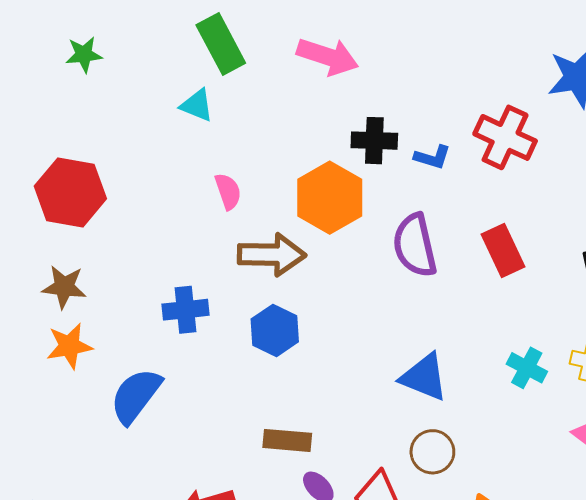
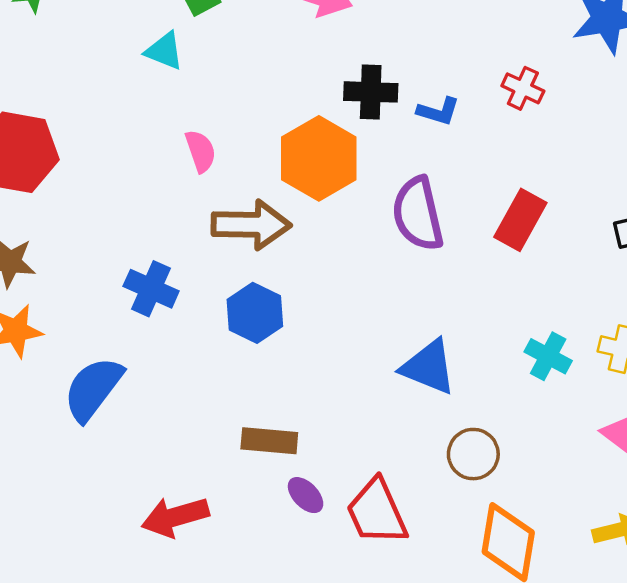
red cross: (505, 137) -> (523, 88), size x0.6
red rectangle: (503, 251) -> (520, 220), turned 54
blue cross: (186, 310) -> (151, 289), turned 30
brown circle: (432, 452) -> (473, 454), moved

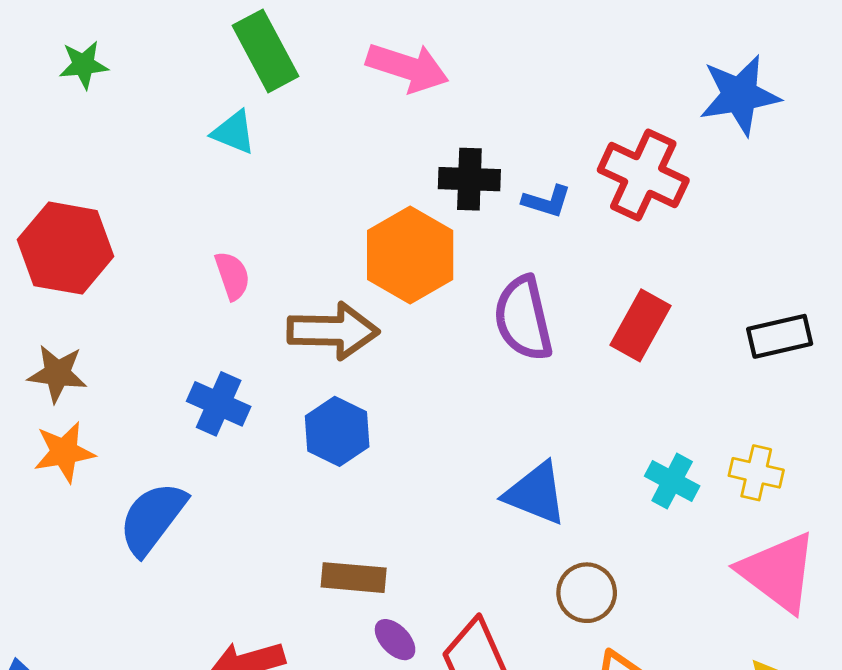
red cross: (523, 88) -> (643, 175), size x1.8
pink semicircle: (201, 151) -> (232, 276), moved

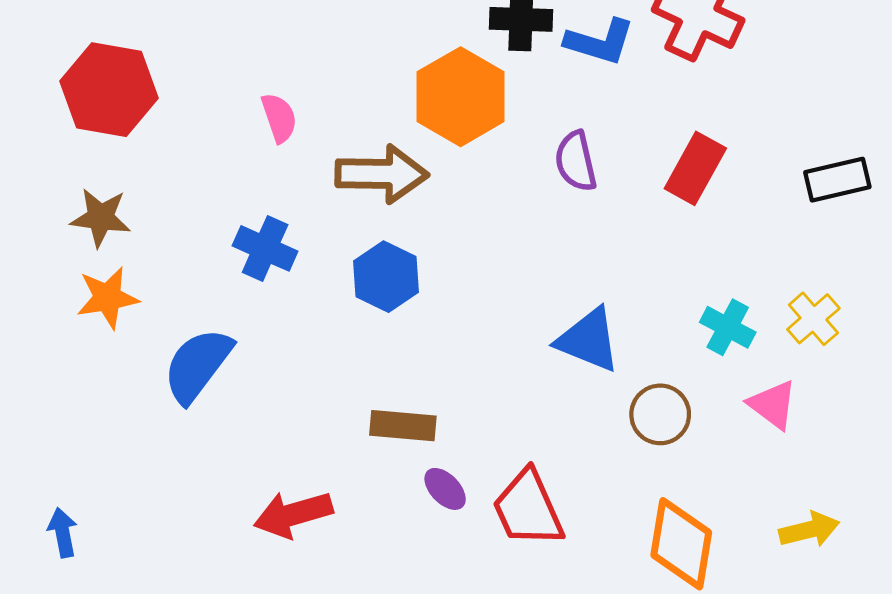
blue L-shape: (547, 201) -> (600, 42), size x1.4
purple semicircle: (523, 318) -> (576, 161), size x0.7
yellow cross: (756, 473) -> (813, 319), turned 36
pink triangle: (778, 572) -> (773, 405), moved, size x0.6
brown circle: (587, 593) -> (660, 414), moved

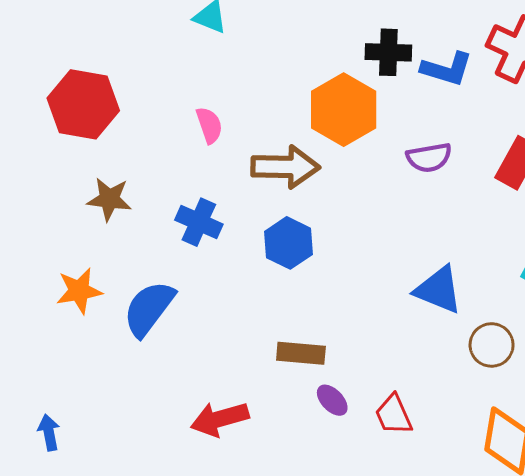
purple semicircle: (576, 161) -> (429, 157), turned -87
brown star: (101, 218) -> (109, 199), moved
orange star: (108, 298) -> (79, 291), moved
red trapezoid: (528, 509) -> (394, 415), size x0.7

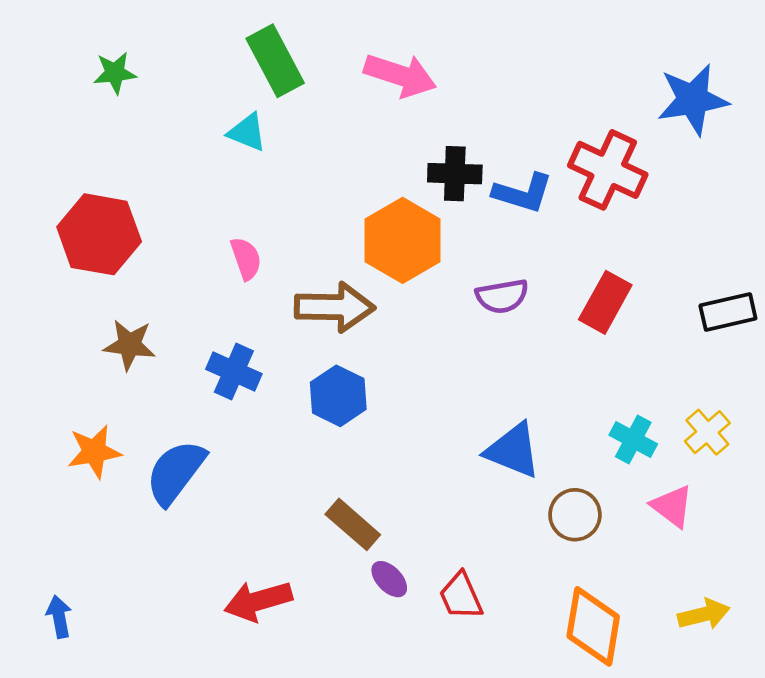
brown rectangle: (301, 353) -> (353, 524), turned 36

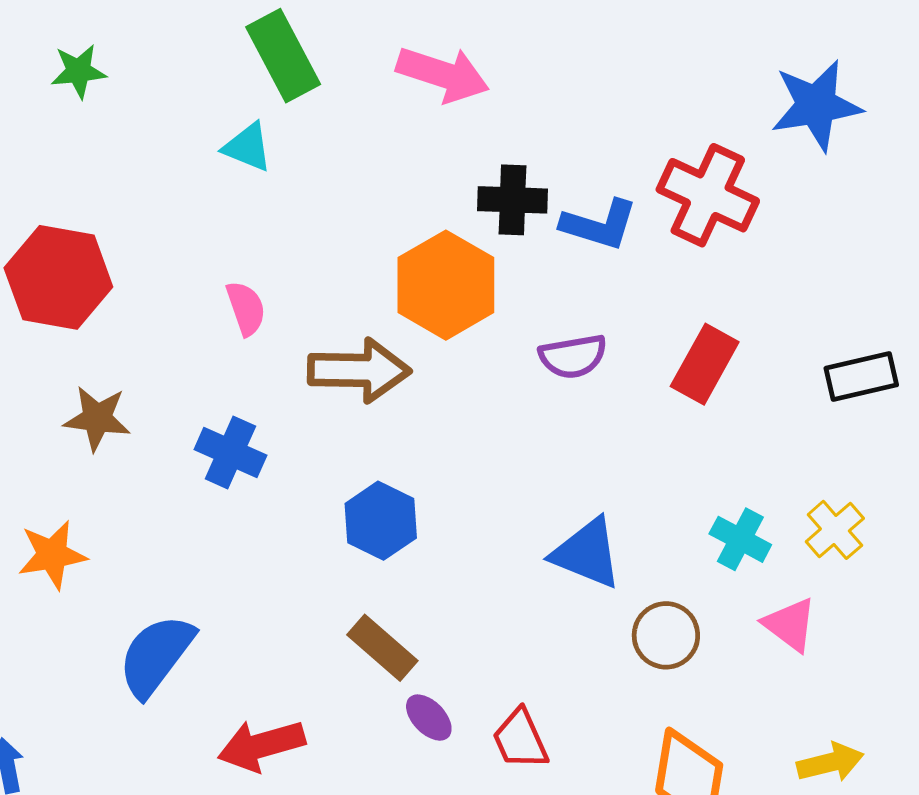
blue hexagon: (338, 396) -> (381, 521), moved
blue semicircle: (176, 472) -> (156, 656), moved

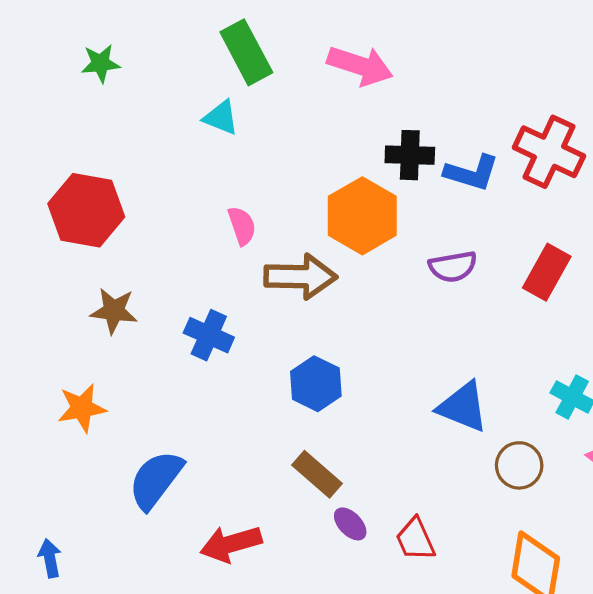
pink semicircle: (246, 308) -> (242, 226), moved

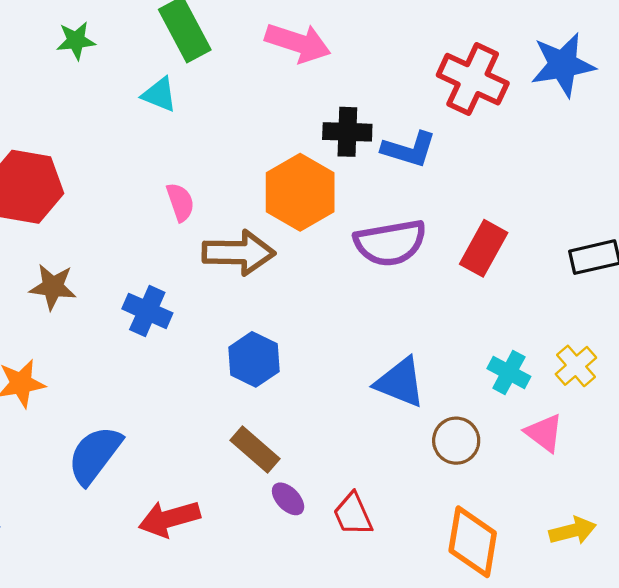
green star: (101, 63) -> (76, 41), moved
red cross: (549, 152) -> (473, 79), moved
purple semicircle: (453, 267) -> (390, 243), size x1.5

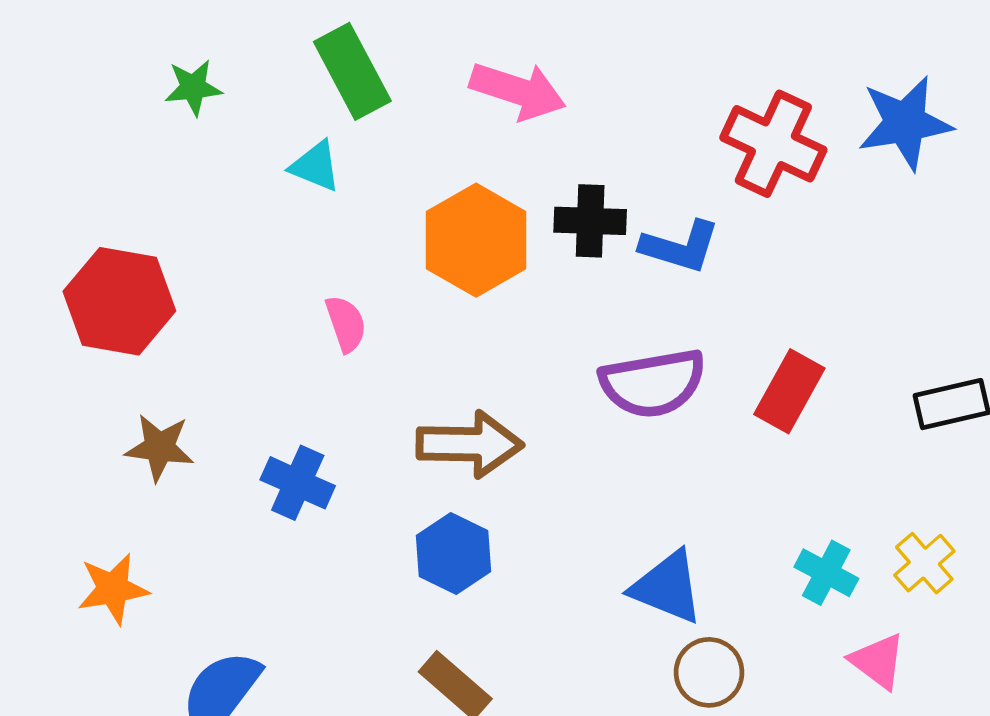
orange hexagon: (300, 192) -> (476, 240), moved
brown arrow: (239, 253) -> (470, 444), moved
brown circle: (456, 441) -> (709, 672), moved

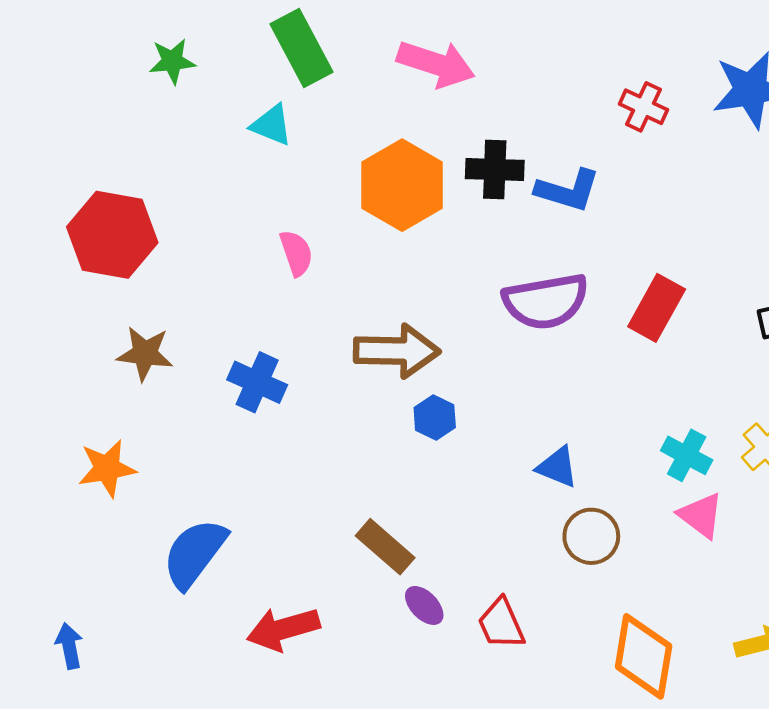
red cross: (773, 144) -> (644, 107), size x0.6
blue hexagon: (454, 553) -> (435, 417), moved, size x0.7
blue triangle: (667, 587) -> (557, 467), size x0.7
pink triangle: (878, 661) -> (701, 515), moved

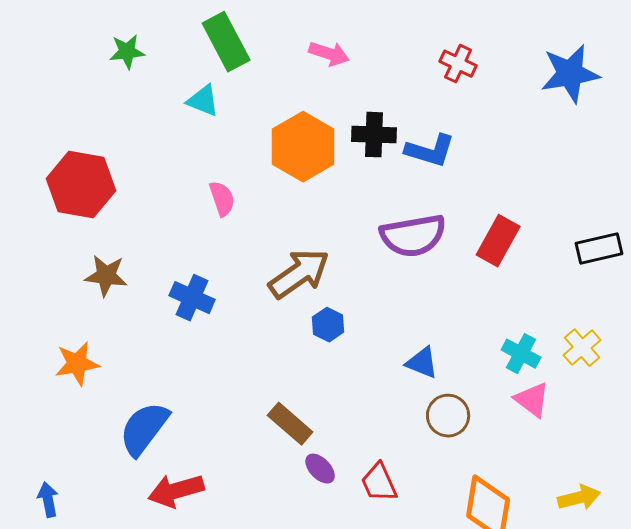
pink arrow: (436, 64) -> (329, 54), size x0.7
red cross: (644, 107) -> (458, 64), moved
brown arrow: (397, 351) -> (299, 274), turned -36
red arrow: (283, 629) -> (176, 491), moved

